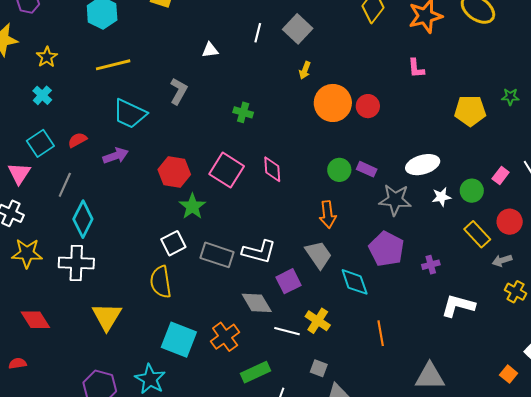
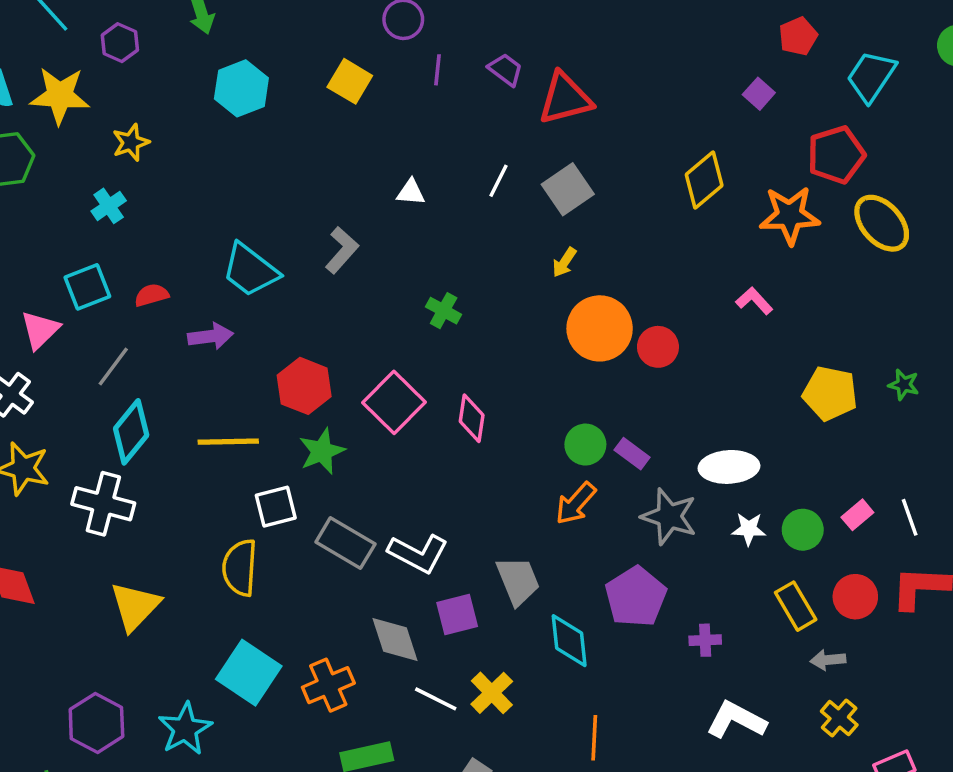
yellow line: (113, 65) -> (228, 442), moved
pink L-shape: (416, 68) -> (754, 301), turned 130
orange arrow: (328, 214) -> (576, 503), moved, turned 36

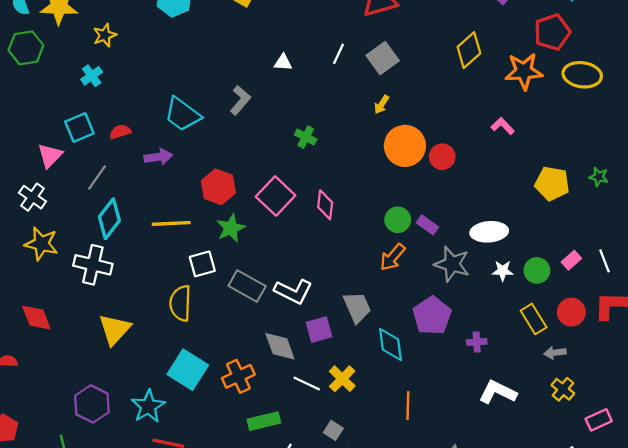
yellow ellipse: (882, 223) -> (582, 75), turned -39

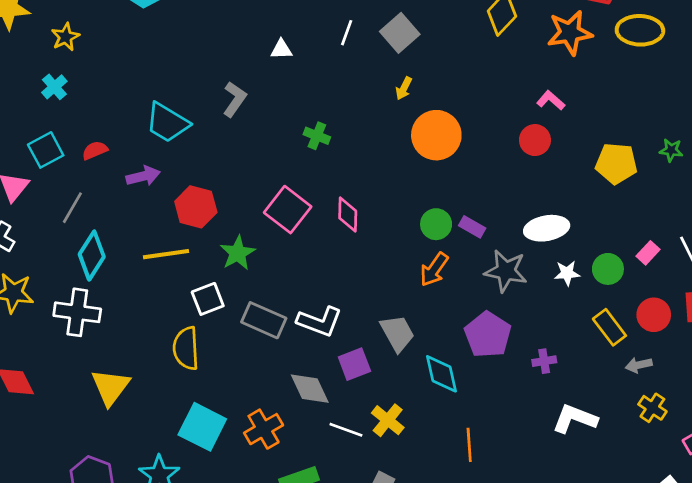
red circle: (442, 157) -> (535, 140), moved
red hexagon: (218, 187) -> (196, 207), moved

